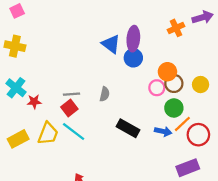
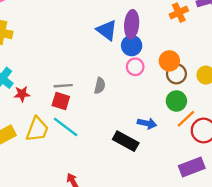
pink circle: (157, 88) -> (135, 67), moved
red square: (69, 108) -> (61, 101), turned -35
black rectangle: (128, 128) -> (126, 141), moved
blue arrow: (163, 131) -> (147, 123), moved

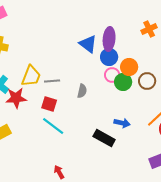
orange circle: (169, 61) -> (129, 67), moved
gray line: (63, 86) -> (52, 81), moved
red star: (22, 94) -> (16, 98), size x1.5
green circle: (176, 101) -> (123, 82), moved
yellow trapezoid: (37, 129) -> (31, 76), moved

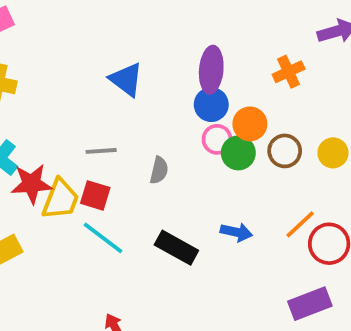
orange cross: (149, 29) -> (289, 72), moved
blue triangle: (88, 44) -> (126, 79), moved
yellow trapezoid: (31, 76) -> (61, 199), moved
black rectangle: (104, 138) -> (176, 248), moved

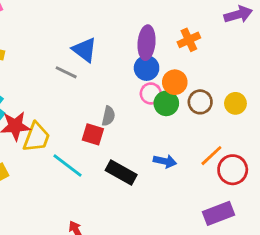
orange cross: (289, 72) -> (189, 40), moved
gray line: (101, 151) -> (66, 72), moved, turned 30
red square: (95, 195) -> (93, 134), moved

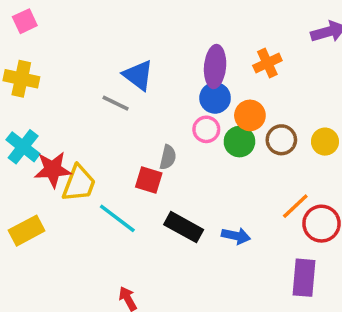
pink circle: (151, 93) -> (206, 129), moved
blue arrow: (165, 161) -> (236, 236), moved
purple rectangle: (219, 213) -> (304, 278), turned -64

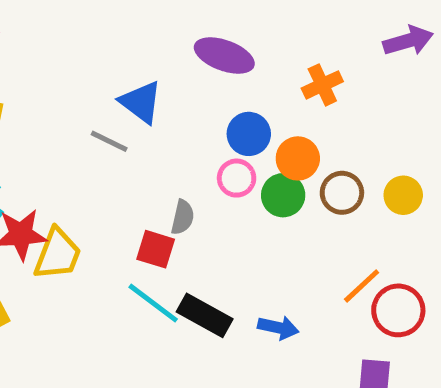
purple ellipse: (215, 67) -> (224, 56), moved, turned -75
cyan line: (117, 218) -> (153, 303), moved

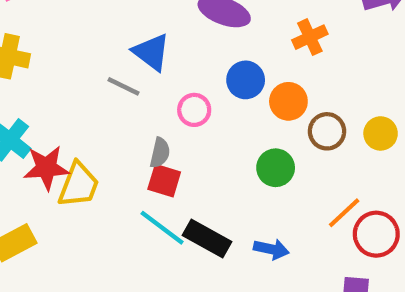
pink circle: (237, 178) -> (194, 110), moved
green circle: (283, 195) -> (276, 168), moved
gray semicircle: (183, 217) -> (160, 153), moved

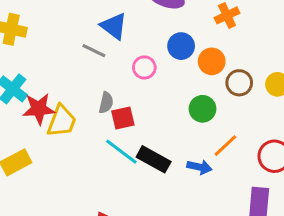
gray semicircle: (160, 153) -> (106, 103), moved
red square: (164, 181) -> (123, 118), turned -30
orange line: (344, 213) -> (225, 146), moved

